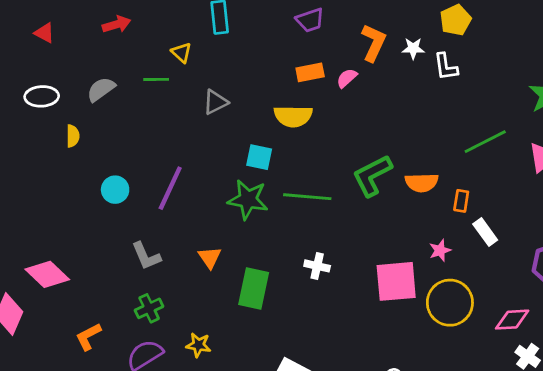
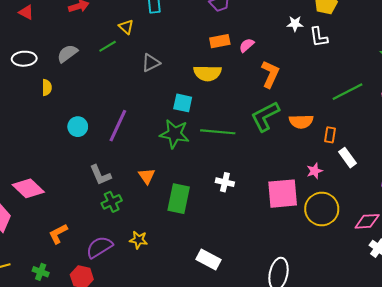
orange L-shape: (374, 43) -> (270, 74), moved
green line: (156, 79) -> (108, 46), turned -30
green cross: (149, 308) -> (112, 202), moved

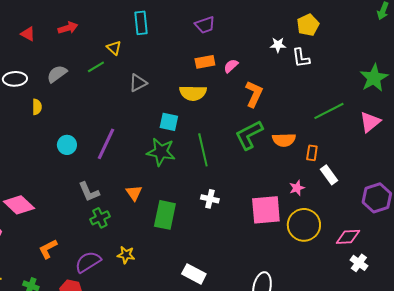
red triangle: (26, 12) -> (28, 34), moved
green line: (218, 132) -> (203, 150), turned 72

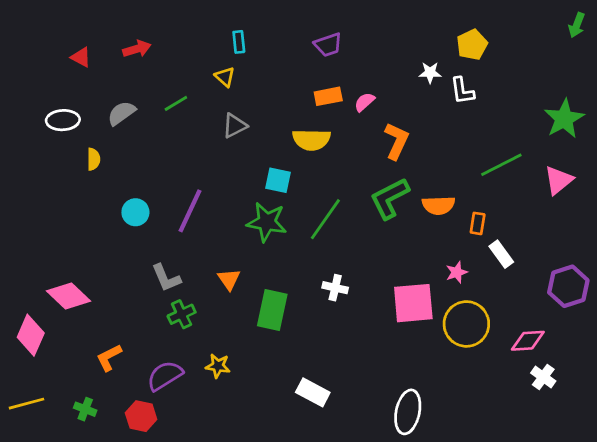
cyan rectangle: (141, 23) -> (239, 42), size x0.7
yellow triangle: (114, 48) -> (225, 77), moved
green line: (203, 150) -> (325, 219), turned 48

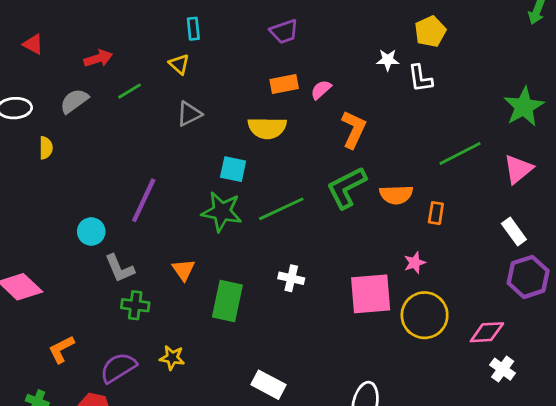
red arrow: (137, 49) -> (98, 58), moved
cyan circle: (135, 212) -> (91, 231), moved
green line: (325, 219) -> (281, 209), turned 30
white rectangle: (501, 254) -> (514, 231), moved
green cross: (182, 314) -> (135, 305), turned 32

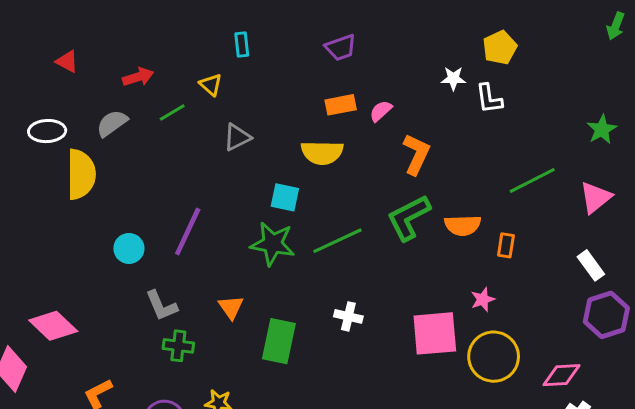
yellow triangle: (179, 64) -> (211, 85), moved
green star: (524, 107) -> (602, 129), size x0.7
yellow semicircle: (46, 148) -> (81, 174), size x2.0
cyan circle: (91, 231) -> (129, 248), moved

